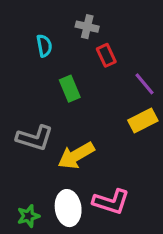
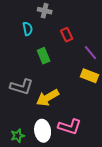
gray cross: (87, 27) -> (45, 11), moved
yellow rectangle: (143, 121) -> (90, 76), turned 48

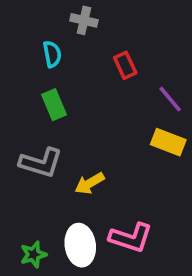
green rectangle: (44, 56) -> (54, 105), moved
yellow arrow: (48, 98) -> (90, 183), size x0.7

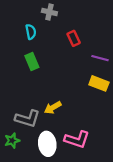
purple line: (170, 99) -> (100, 58), turned -35
gray L-shape: (41, 163) -> (27, 119), moved
green star: (33, 254) -> (12, 141), moved

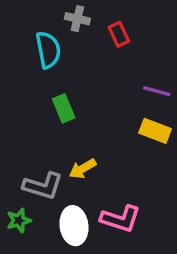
cyan semicircle: (31, 32) -> (48, 50), size x1.5
red rectangle: (74, 38) -> (119, 34), moved
green rectangle: (32, 61) -> (64, 108), moved

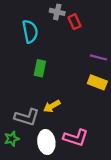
gray cross: (77, 19) -> (57, 12), moved
green rectangle: (64, 108) -> (40, 68), turned 35

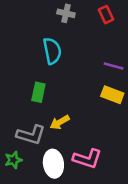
red rectangle: (75, 22) -> (106, 15), moved
cyan semicircle: (30, 31) -> (52, 51), moved
green rectangle: (40, 68) -> (38, 92), moved

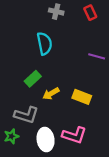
green rectangle: (38, 92) -> (33, 79), turned 35
yellow rectangle: (112, 95) -> (82, 97), moved
yellow arrow: (60, 122) -> (51, 94), moved

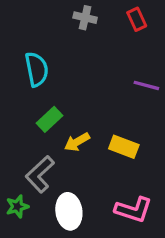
cyan semicircle: (44, 44) -> (37, 69), moved
gray L-shape: (26, 115) -> (40, 174), turned 120
pink L-shape: (74, 135) -> (133, 210), moved

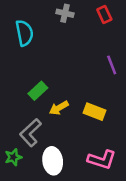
cyan semicircle: (37, 69) -> (24, 33), moved
purple line: (146, 85) -> (112, 65), turned 54

